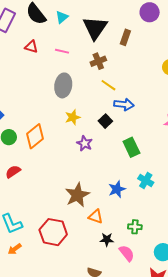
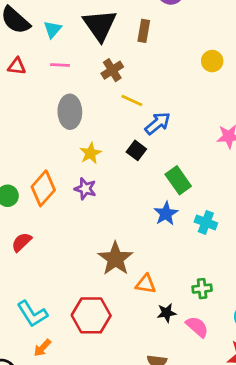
cyan triangle: (62, 17) -> (53, 29), moved
blue arrow: (124, 104) -> (158, 123), turned -36
purple star: (85, 143) -> (85, 189), moved
blue star: (117, 189) -> (166, 214), moved

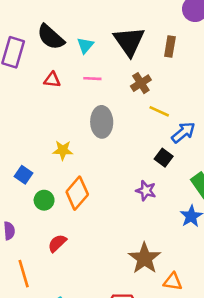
yellow star: (90, 153) -> (63, 150), moved, turned 30
purple star: (85, 189) -> (146, 191), moved

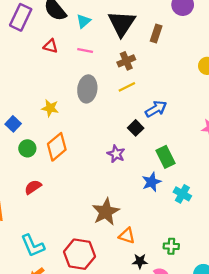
yellow line: (159, 111) -> (127, 87), moved, turned -60

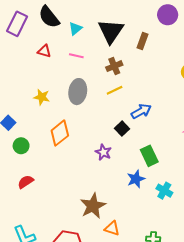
yellow star: (50, 108) -> (42, 97), moved
orange diamond: (57, 147) -> (60, 133), moved

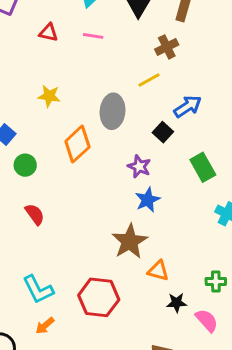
brown cross: (114, 66) -> (167, 47), moved
gray ellipse: (78, 92) -> (113, 111), moved
blue star: (136, 179) -> (148, 200), moved
red semicircle: (26, 182) -> (35, 214), turned 91

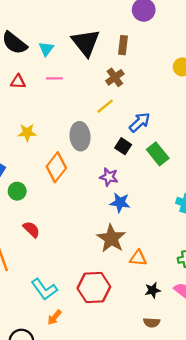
green rectangle: (203, 167) -> (158, 154), moved
blue star: (148, 200) -> (120, 203), turned -30
black star: (177, 303) -> (153, 290), moved

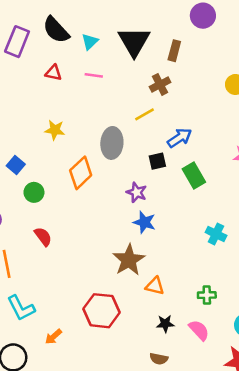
black square: (123, 146) -> (157, 161), turned 35
cyan L-shape: (44, 289) -> (21, 308), moved

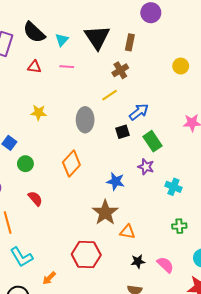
orange diamond: (81, 173) -> (71, 164), moved
purple star: (137, 192) -> (146, 167), moved
green cross: (207, 295) -> (179, 226), moved

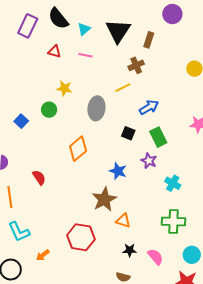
yellow star: (39, 113) -> (64, 88), moved
black square: (123, 132) -> (128, 133), moved, turned 32
green circle: (25, 164) -> (49, 110), moved
green cross: (179, 226) -> (174, 222), size x1.6

